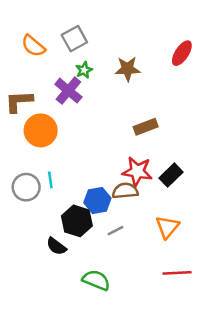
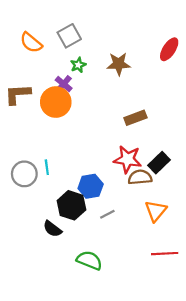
purple cross: (68, 91) -> (64, 84), size x0.7
orange circle: (41, 130) -> (56, 102), moved
brown semicircle: (125, 191) -> (140, 177), moved

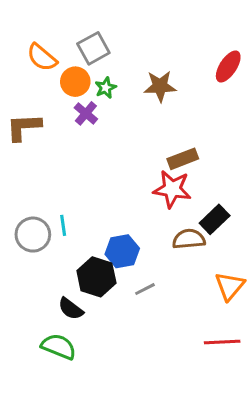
orange circle: (56, 102) -> (75, 82), moved, size x0.7
red star: (128, 159) -> (172, 189), moved
orange triangle: (156, 211) -> (230, 286), moved
green semicircle: (89, 260) -> (59, 347), moved

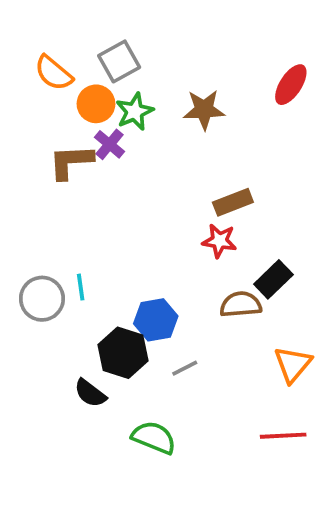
green star: (106, 88) -> (135, 112), size x1.4
brown L-shape: (24, 127) -> (71, 162), moved
red star: (172, 189) -> (219, 241), size x0.7
green semicircle: (59, 347) -> (154, 438), moved

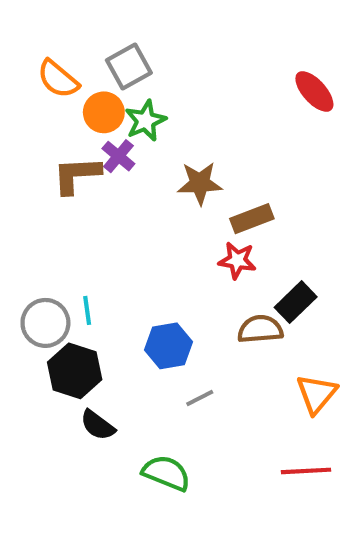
red ellipse: (291, 85) -> (314, 91), turned -75
brown star: (204, 110) -> (200, 183), moved
black hexagon: (123, 353) -> (75, 371), moved

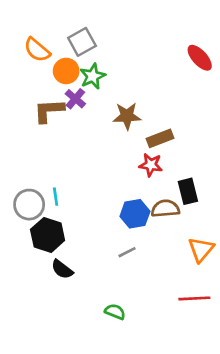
black rectangle: (296, 302) -> (188, 191), turned -60
blue hexagon: (168, 346) -> (135, 214), moved
green semicircle: (166, 473) -> (115, 312), moved, size x0.7

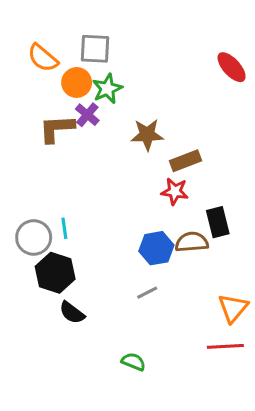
gray square: (82, 42) -> (95, 49), turned 32
orange triangle: (201, 250) -> (233, 308), moved

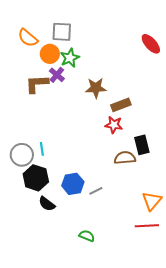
blue hexagon: (156, 248) -> (73, 184), moved

